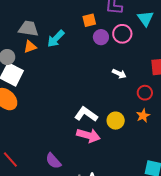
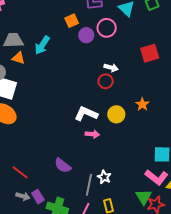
orange triangle: (30, 47) -> (18, 58), turned 48
red circle: (145, 93) -> (106, 81), moved
pink arrow: (88, 135) -> (92, 134), size x0.6

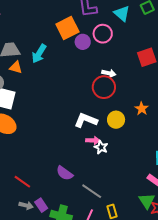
orange square: (72, 21) -> (67, 28), size x1.6
red circle: (106, 81) -> (104, 87), size x1.5
white star: (104, 177) -> (101, 147), moved
gray line: (89, 185) -> (92, 191), turned -65

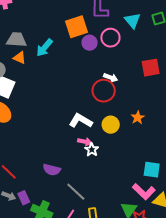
purple semicircle: (65, 173) -> (52, 170), turned -30

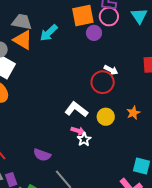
pink circle: (110, 38) -> (109, 16), moved
orange triangle: (20, 58) -> (23, 40), size x1.5

